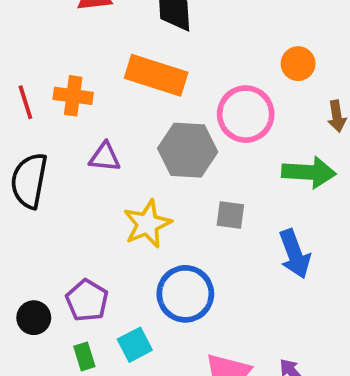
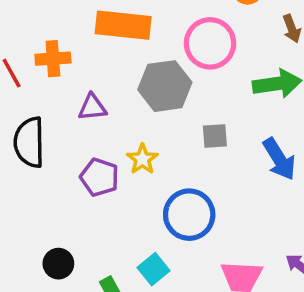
yellow star: (147, 224) -> (142, 159), size x0.7
purple pentagon: (87, 300) -> (99, 177), moved

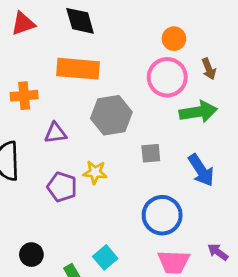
pink circle: (210, 43) -> (167, 77), moved
yellow star: (142, 159) -> (95, 172), turned -30
blue circle: (189, 215) -> (162, 215), moved

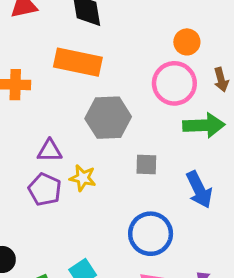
purple triangle: (55, 133) -> (50, 151), moved

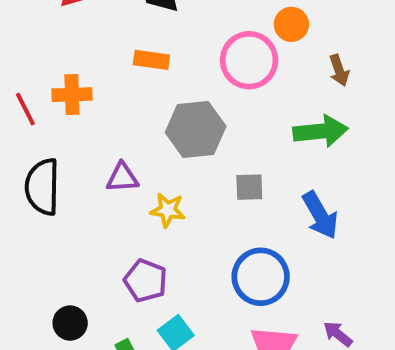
orange rectangle: (78, 62) -> (151, 60), size x0.6
pink circle: (174, 83) -> (249, 60), moved
purple pentagon: (45, 190) -> (146, 281), moved

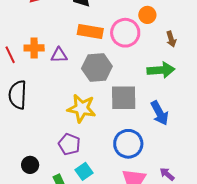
orange rectangle: (151, 60) -> (90, 31), moved, size x1.4
purple triangle: (122, 178) -> (59, 55), moved
gray square: (249, 187) -> (124, 98), size x1.8
yellow star: (168, 210) -> (82, 108), size x1.6

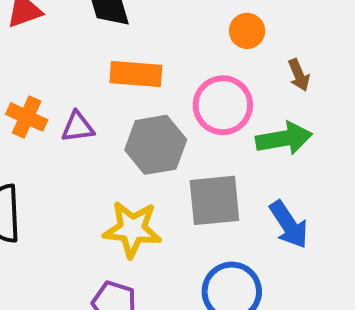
pink circle: (125, 33) -> (223, 105), moved
orange cross: (34, 48) -> (27, 117), turned 30

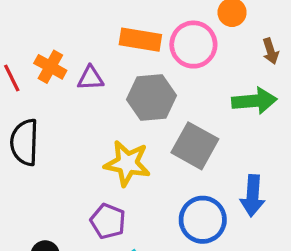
pink circle: (223, 105) -> (193, 45), moved
gray square: (214, 200) -> (195, 146), turned 30
blue arrow: (289, 225) -> (253, 196), moved, turned 33

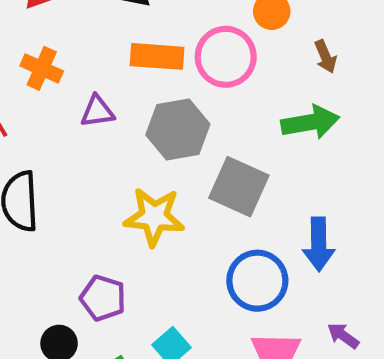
orange cross: (50, 67) -> (42, 68), moved
purple pentagon: (108, 221) -> (103, 298), moved

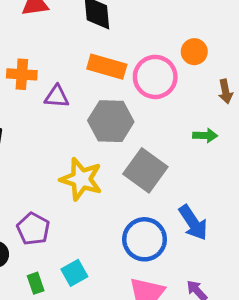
orange cross: (42, 68) -> (22, 74), moved, turned -32
green arrow: (310, 122) -> (205, 136), size x0.6
blue arrow: (319, 244) -> (193, 223), turned -45

